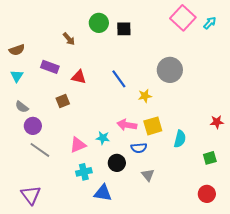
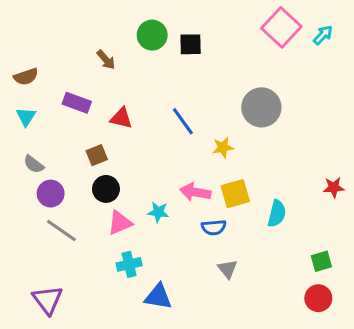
green square: (210, 158) -> (321, 261), moved
black circle: (117, 163) -> (106, 189), moved

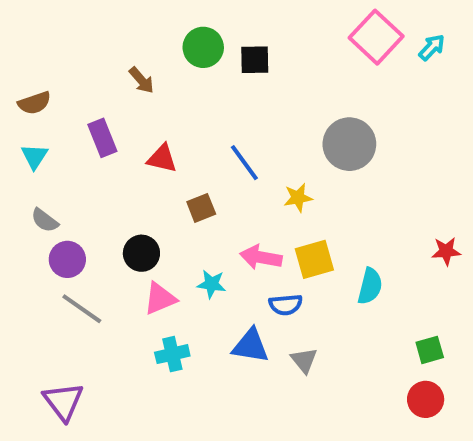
purple rectangle: (77, 103) -> (102, 138), turned 48
brown square: (97, 155) -> (201, 208), moved
blue triangle: (158, 297) -> (251, 346), moved

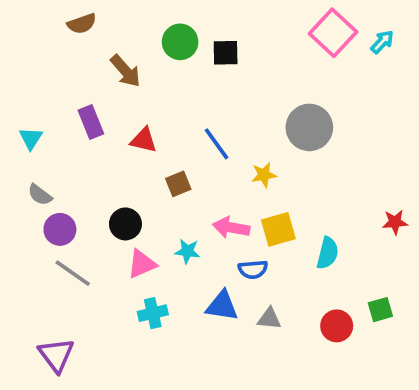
brown arrow: (141, 80) -> (125, 71), size x1.4
brown semicircle: (34, 103) -> (82, 24), moved
gray triangle: (304, 360) -> (269, 319), turned -45
red circle: (426, 399) -> (337, 326), moved

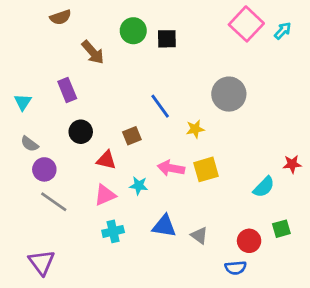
red triangle: (144, 140) -> (106, 160), moved
black circle: (125, 224) -> (81, 132), moved
cyan semicircle: (328, 253) -> (264, 187), moved, turned 30
blue semicircle: (253, 269) -> (236, 268), moved
gray triangle: (269, 319) -> (199, 235), turned 30

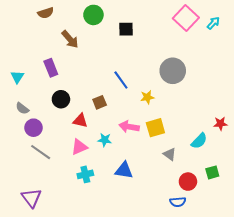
green circle: (133, 31) -> (93, 15), moved
gray triangle: (199, 235) -> (170, 154), moved

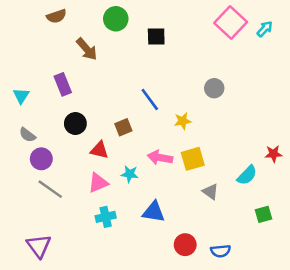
gray circle: (173, 71) -> (214, 88), size x0.6
red circle: (188, 182) -> (185, 245), moved

